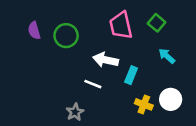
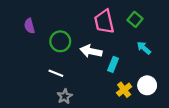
green circle: (66, 36) -> (60, 41), moved
white line: (93, 84) -> (56, 73), moved
yellow cross: (144, 104) -> (124, 90), turned 32

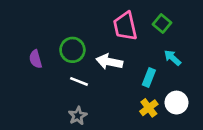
purple semicircle: (29, 26) -> (36, 59), moved
cyan rectangle: (113, 64) -> (149, 78), moved
white line: (56, 73) -> (79, 81), moved

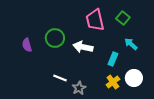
white line: (79, 81) -> (60, 78), moved
gray star: (78, 116) -> (79, 88), moved

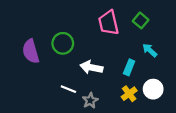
purple semicircle: (27, 45) -> (31, 51), size x1.5
white arrow: (83, 47) -> (91, 67), moved

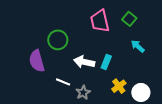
purple semicircle: (31, 51) -> (37, 61), moved
cyan rectangle: (129, 67) -> (106, 62), moved
white circle: (153, 89) -> (141, 92), moved

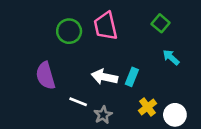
pink trapezoid: (100, 21) -> (106, 26), moved
green circle: (58, 40) -> (69, 31), moved

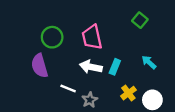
pink trapezoid: (106, 26) -> (92, 37), moved
green circle: (69, 31) -> (52, 37), moved
cyan arrow: (171, 57) -> (149, 62), moved

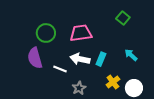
pink trapezoid: (92, 37) -> (81, 33), turned 95
white line: (68, 88) -> (60, 69), moved

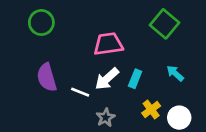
green square: (123, 18) -> (164, 24), size x1.5
green circle: (46, 33) -> (41, 22), moved
white arrow: (80, 59) -> (107, 79), turned -54

